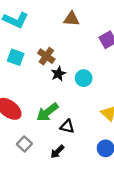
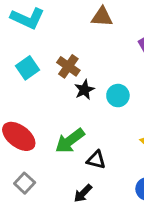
cyan square: (16, 57) -> (28, 68), turned 35
gray square: (24, 144) -> (25, 183), moved

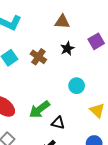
black star: (84, 90) -> (67, 49), moved
cyan circle: (118, 96) -> (77, 86), moved

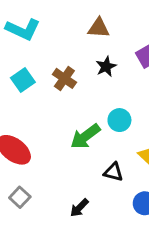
green arrow: (39, 109) -> (85, 136), moved
black triangle: (58, 123) -> (113, 172), moved

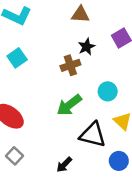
brown cross: (64, 78) -> (70, 65), moved, turned 36
cyan circle: (119, 120) -> (108, 91), moved
black triangle: (113, 172) -> (93, 135), size x1.6

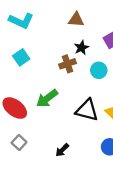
cyan circle: (108, 91) -> (99, 70), moved
green arrow: (69, 105) -> (47, 98), moved
black triangle: (93, 135) -> (87, 110), moved

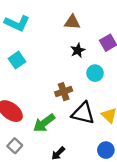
brown cross: (68, 64) -> (64, 92), moved
green arrow: (47, 98) -> (44, 123), moved

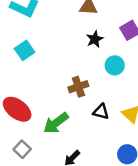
black triangle: (83, 113) -> (101, 112), size x0.6

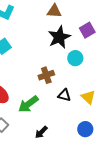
black star: (95, 39) -> (59, 37), size x1.6

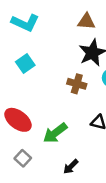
brown cross: (46, 75) -> (77, 84), moved, turned 35

